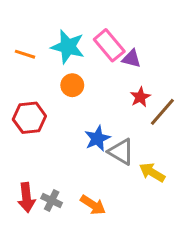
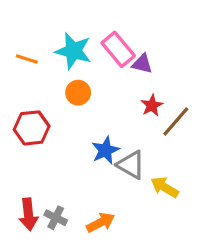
orange arrow: (93, 205) -> (101, 222), turned -60

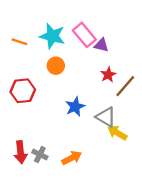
gray triangle: (131, 165) -> (106, 117), moved

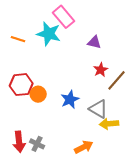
pink rectangle: (84, 35) -> (64, 17), moved
orange circle: (56, 66) -> (38, 94), moved
yellow arrow: (117, 133) -> (109, 124), turned -36
orange arrow: (72, 158) -> (84, 147), moved

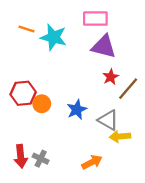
pink rectangle: (64, 17) -> (95, 19), moved, turned -50
orange line: (18, 39) -> (27, 29), moved
purple triangle: (94, 42) -> (104, 47), size x1.6

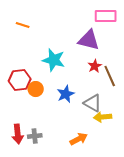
pink rectangle: (95, 19) -> (106, 16), moved
cyan star: (53, 37) -> (54, 60), moved
brown line: (128, 89) -> (110, 76), turned -65
gray cross: (41, 159) -> (35, 136), turned -32

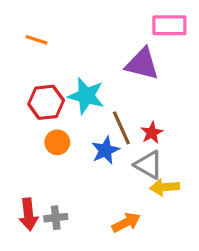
red star: (95, 66) -> (152, 133), moved
brown line: (110, 76) -> (121, 128), moved
red hexagon: (20, 80) -> (46, 102), moved

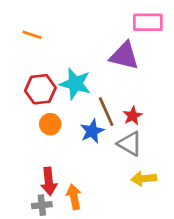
yellow arrow: (165, 187) -> (144, 179), moved
red arrow: (28, 214) -> (49, 181), moved
gray cross: (56, 218) -> (42, 205), moved
orange arrow: (126, 222) -> (74, 197), moved, turned -75

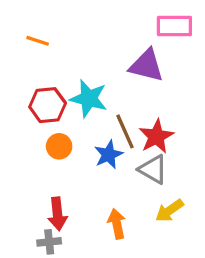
red star: (133, 116) -> (156, 136), size x1.5
yellow arrow: (144, 179) -> (169, 211), turned -30
orange arrow: (74, 197) -> (117, 224), moved

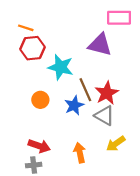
red hexagon: (48, 105) -> (32, 48), moved
red arrow: (57, 214) -> (39, 146), turned -65

